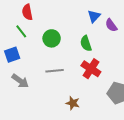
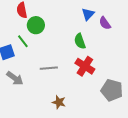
green line: (21, 31) -> (23, 41), moved
green circle: (52, 38) -> (36, 25), moved
brown star: (73, 103) -> (59, 102), moved

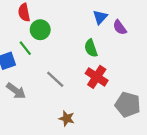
gray line: (49, 68) -> (55, 79), turned 48

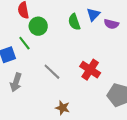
purple semicircle: (120, 27) -> (111, 24), turned -40
green semicircle: (91, 48) -> (74, 22), moved
gray arrow: (16, 91) -> (16, 82), turned 72

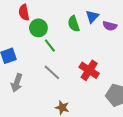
green line: (24, 43) -> (50, 45), moved

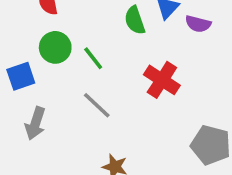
green circle: (38, 28) -> (55, 47), moved
red cross: (89, 70) -> (162, 80), moved

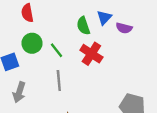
red cross: (162, 80) -> (91, 54), moved
gray line: (97, 105) -> (59, 81), turned 42

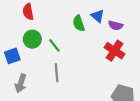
blue triangle: (104, 18) -> (98, 16), turned -32
red cross: (91, 54) -> (115, 51), moved

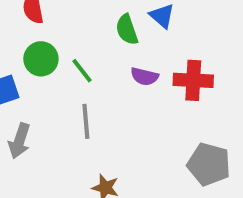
purple semicircle: (116, 25) -> (144, 76), moved
red cross: (115, 51) -> (193, 80), turned -30

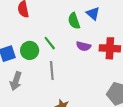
green circle: (41, 59) -> (30, 50), moved

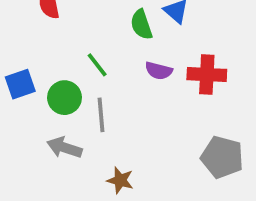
green circle: (30, 50) -> (65, 98), moved
gray arrow: (16, 81) -> (65, 148), moved, turned 90

